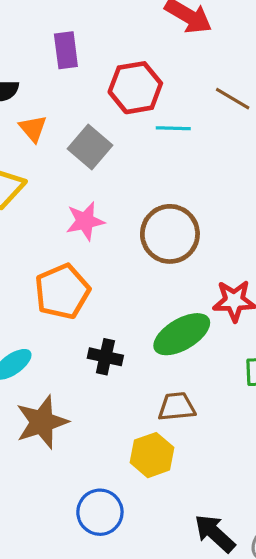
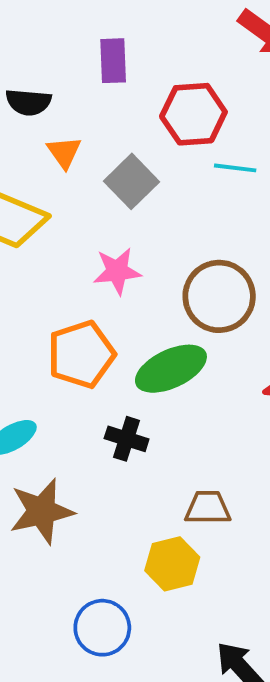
green ellipse: (182, 334) -> (171, 369), moved

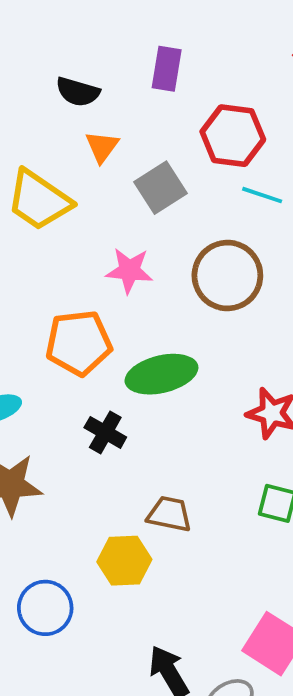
brown circle: (219, 296) -> (227, 275), moved

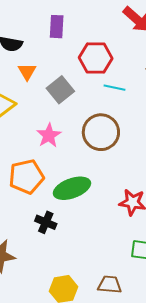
pink star: (129, 271) -> (49, 135), turned -30
brown trapezoid: (169, 514) -> (110, 285), moved

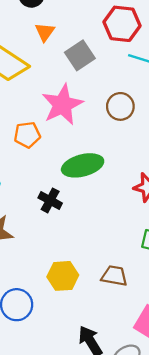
brown circle: (101, 132) -> (120, 106), size x0.7
pink star: (49, 135) -> (62, 105), size x1.5
orange pentagon: (26, 177) -> (27, 135), moved, size x0.7

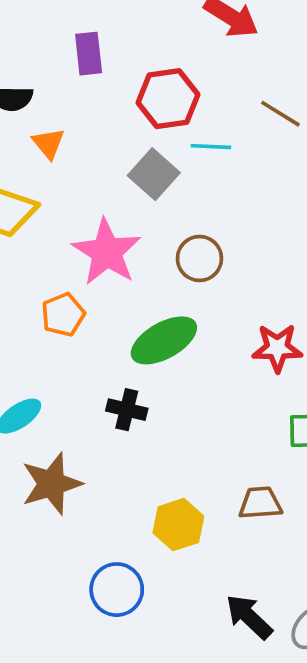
gray square: (80, 55) -> (154, 174), moved
brown circle: (120, 106) -> (199, 258), moved

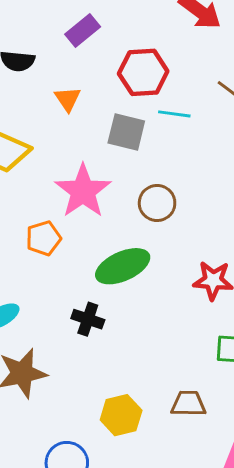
purple rectangle: (89, 54) -> (83, 30), turned 52
orange triangle: (48, 143) -> (68, 99), moved
gray square: (154, 174) -> (126, 132), turned -33

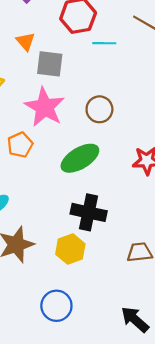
gray square: (126, 132) -> (50, 64), moved
black cross: (88, 319) -> (89, 212), moved, size x1.5
yellow hexagon: (121, 415) -> (70, 249), moved

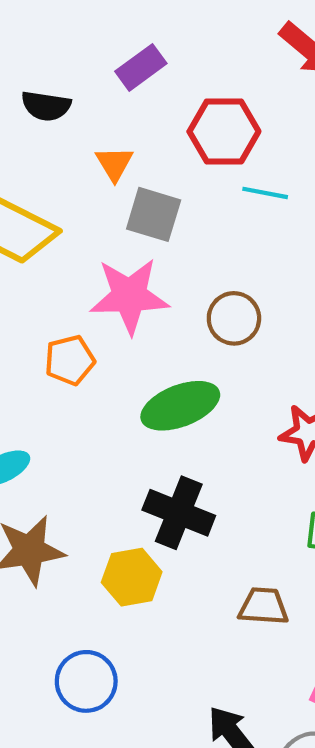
pink star: (45, 107) -> (129, 296), turned 30

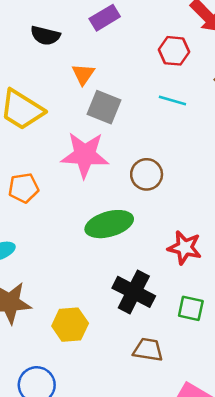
red hexagon: (224, 131) -> (174, 51), moved, size x0.7
orange pentagon: (70, 360) -> (24, 188), moved
black cross: (179, 513) -> (134, 292), moved

